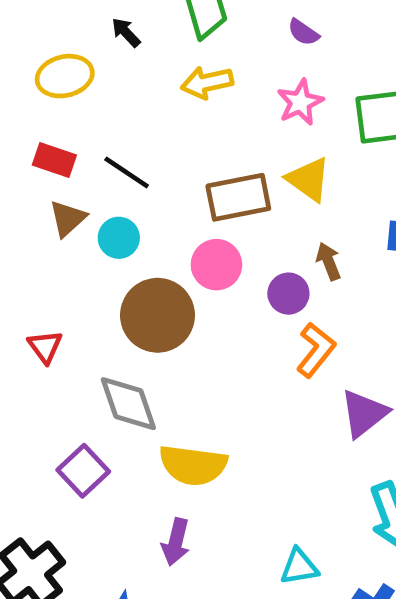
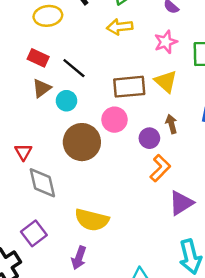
gray diamond: (128, 404) -> (42, 183), moved
purple square: (83, 471) -> (34, 233), moved

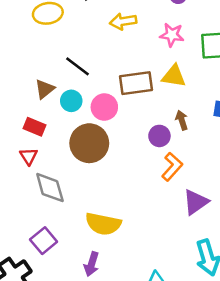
pink star: (166, 42) -> (172, 35), turned 30
red rectangle: (38, 58) -> (34, 127), moved
yellow triangle: (166, 81) -> (174, 76), turned -30
pink circle: (115, 120) -> (104, 107), moved

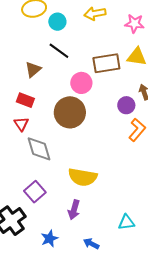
cyan circle: (71, 101) -> (57, 22), moved

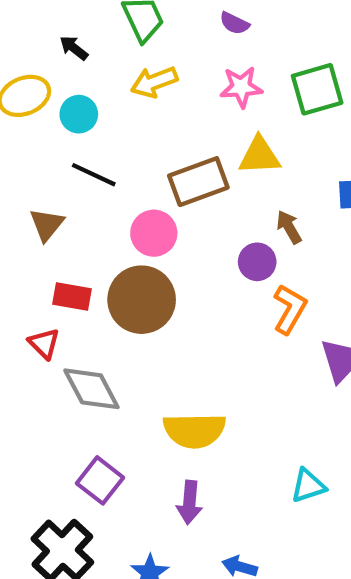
red rectangle: (25, 100) -> (72, 296), moved
cyan triangle: (126, 222) -> (308, 486), moved

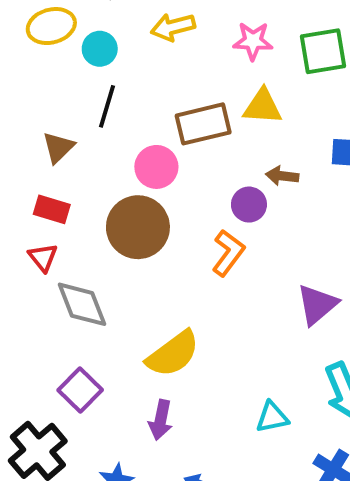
black line: (94, 175) -> (107, 106), turned 75
brown arrow: (289, 227) -> (282, 176), turned -60
red rectangle: (72, 296) -> (52, 209), moved
orange L-shape: (290, 309) -> (228, 253), moved
yellow semicircle: (194, 430) -> (173, 354), turned -42

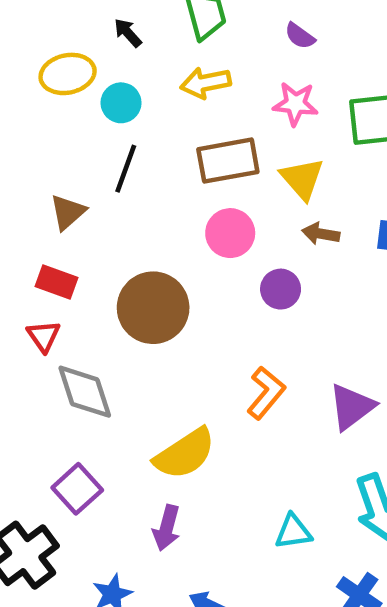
yellow triangle: (263, 107) -> (302, 179), turned 42
brown rectangle: (203, 124) -> (228, 161), moved
pink circle: (156, 167) -> (230, 233), moved
brown arrow: (282, 176) -> (321, 234), moved
orange L-shape: (228, 253) -> (266, 393), moved

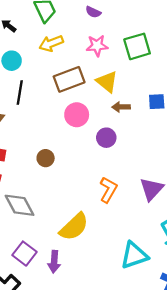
brown circle: (153, 308) -> (46, 158), size x0.5
purple arrow: (167, 528) -> (54, 262), moved
cyan triangle: (293, 532) -> (134, 255), size x1.5

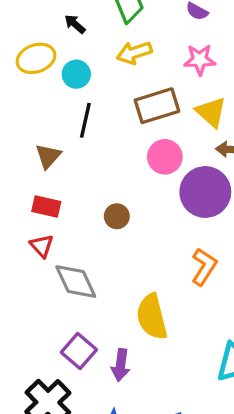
purple circle: (106, 138) -> (205, 192), size x1.8
yellow semicircle: (74, 227) -> (152, 317), turned 116

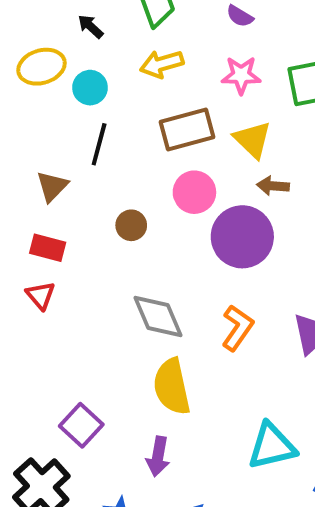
brown circle: (117, 216) -> (131, 225), moved
gray diamond: (76, 282) -> (158, 316), moved
purple arrow: (121, 365) -> (158, 456), moved

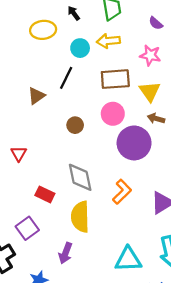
cyan circle: (90, 88) -> (80, 48), moved
red rectangle: (48, 248) -> (45, 194), moved

